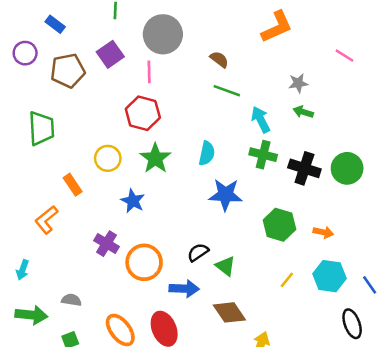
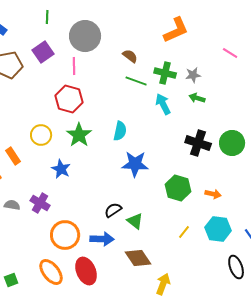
green cross: (263, 155) -> (165, 73), moved
orange circle: (144, 262) -> (65, 235), moved
gray semicircle: (71, 300) -> (12, 205), moved

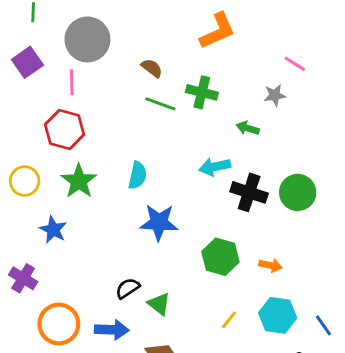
gray star: (193, 75) -> (275, 95), moved
cyan arrow: (163, 104) -> (215, 167), moved, turned -75

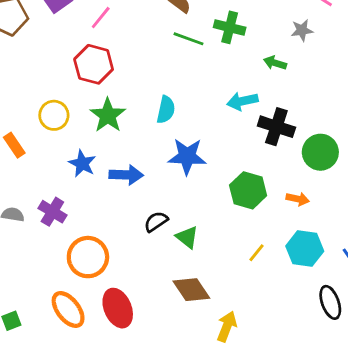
pink line: (72, 82) -> (101, 18), turned 40
green circle: (298, 192) -> (320, 152), moved
blue arrow: (112, 330) -> (126, 175), moved

